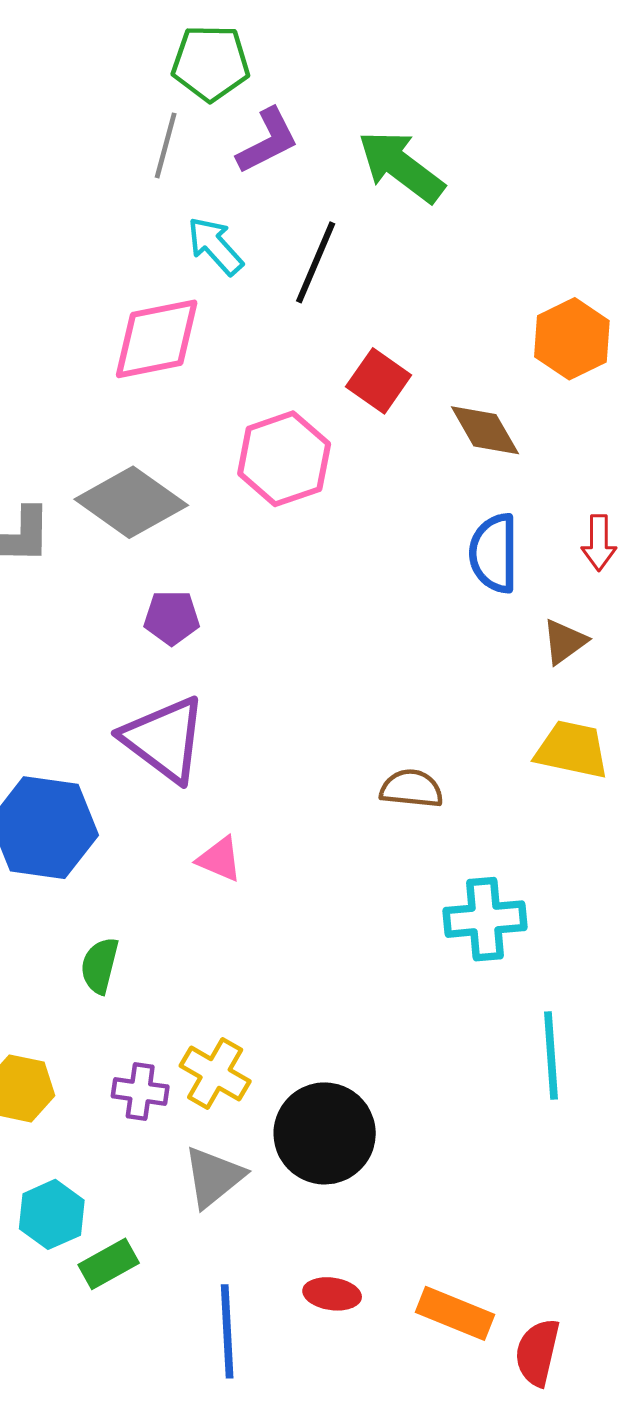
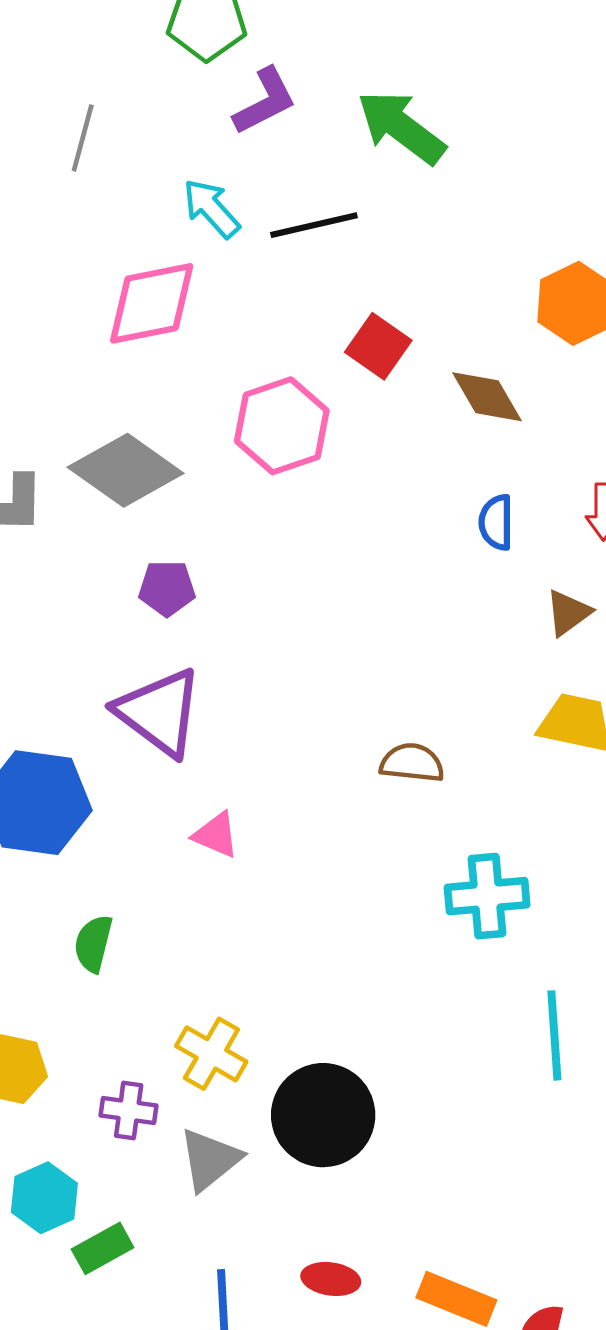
gray line: (166, 145) -> (83, 138), moved
black line: (316, 262) -> (314, 225), turned 54
blue semicircle: (494, 553) -> (496, 522), size x0.7
purple cross: (140, 1091) -> (129, 1110), moved

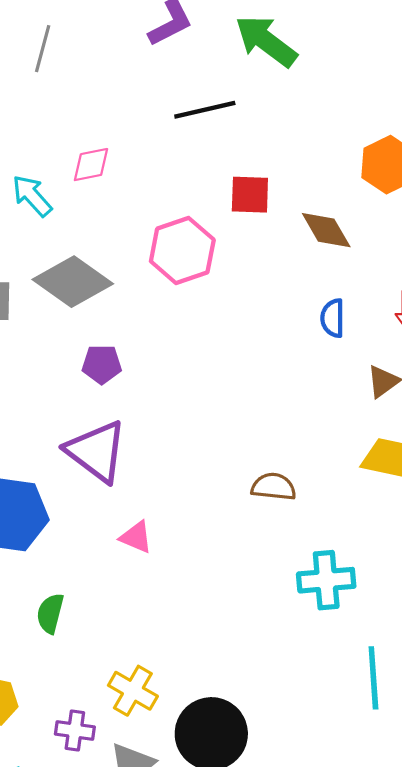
cyan arrow: (211, 208) -> (32, 196), moved
pink diamond: (152, 303) -> (91, 165), size x0.6
red square: (378, 346) -> (250, 195), turned -33

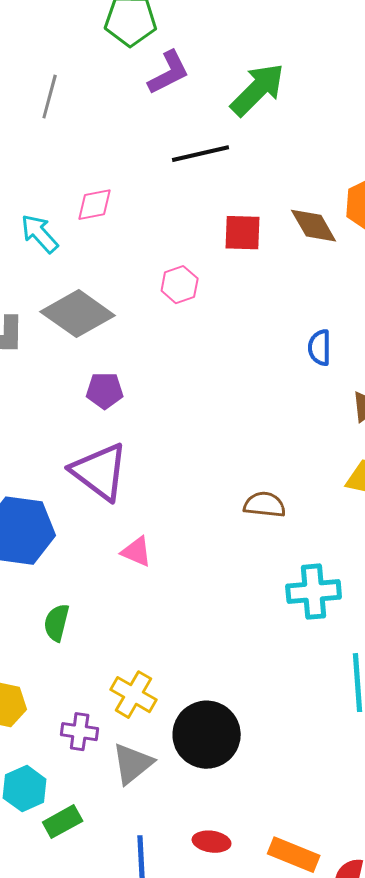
green arrow: (266, 41) -> (258, 90), turned 98
brown diamond: (326, 230) -> (314, 226), moved
pink hexagon: (182, 250) -> (180, 285), size x0.6

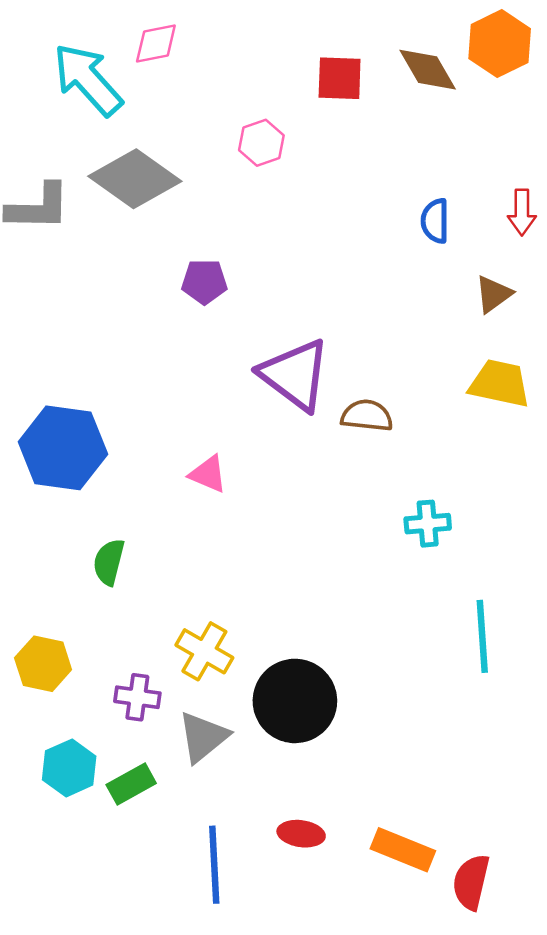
cyan arrow: (40, 234) -> (88, 80), size x1.5
purple pentagon: (105, 391) -> (204, 282), moved
purple triangle: (100, 472) -> (295, 375), moved
cyan cross: (314, 592) -> (428, 524), size x0.7
green rectangle: (63, 822) -> (131, 784), moved

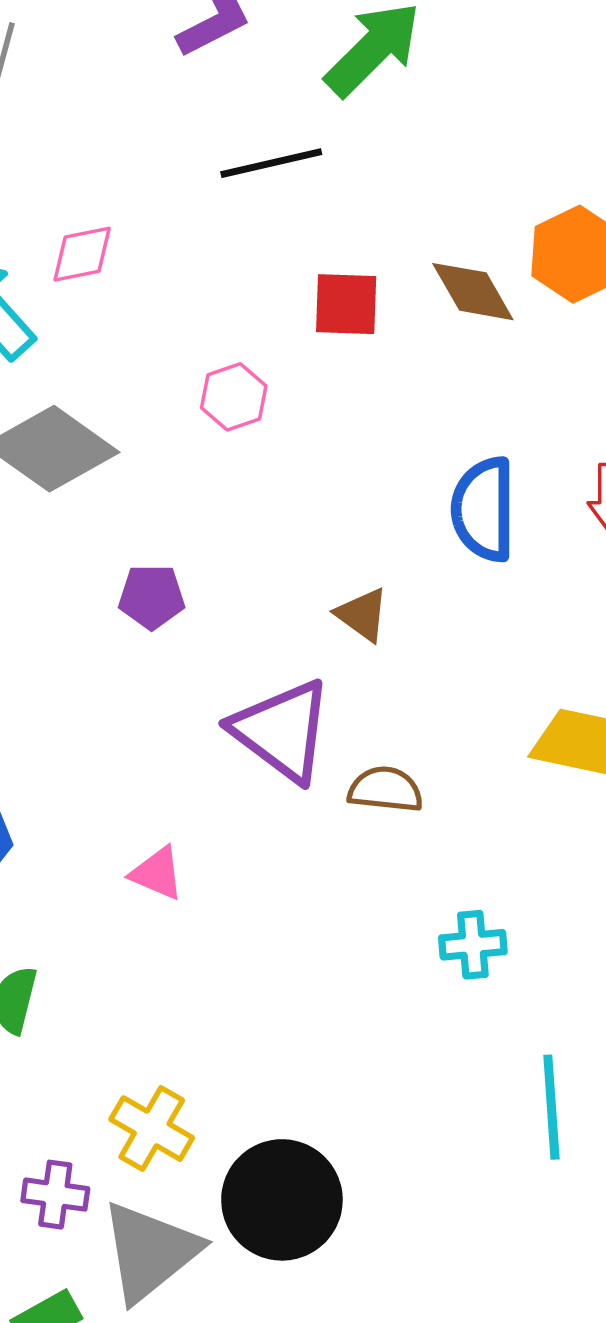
blue semicircle: (435, 221) -> (484, 509), size x1.6
brown triangle: (493, 294) -> (362, 615), moved, turned -48
gray triangle: (203, 737) -> (150, 1252), size x1.4

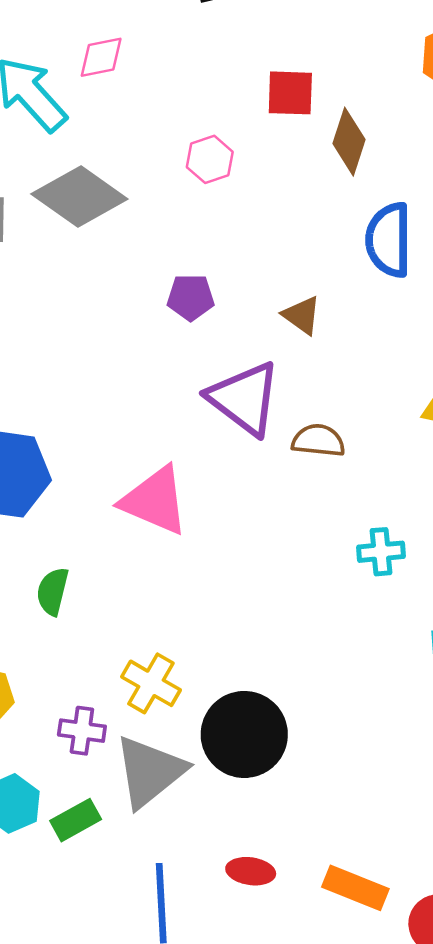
brown diamond: (473, 292) -> (349, 142), moved, turned 48
purple pentagon: (152, 597) -> (191, 297), moved
pink triangle: (157, 873) -> (155, 501), size x1.8

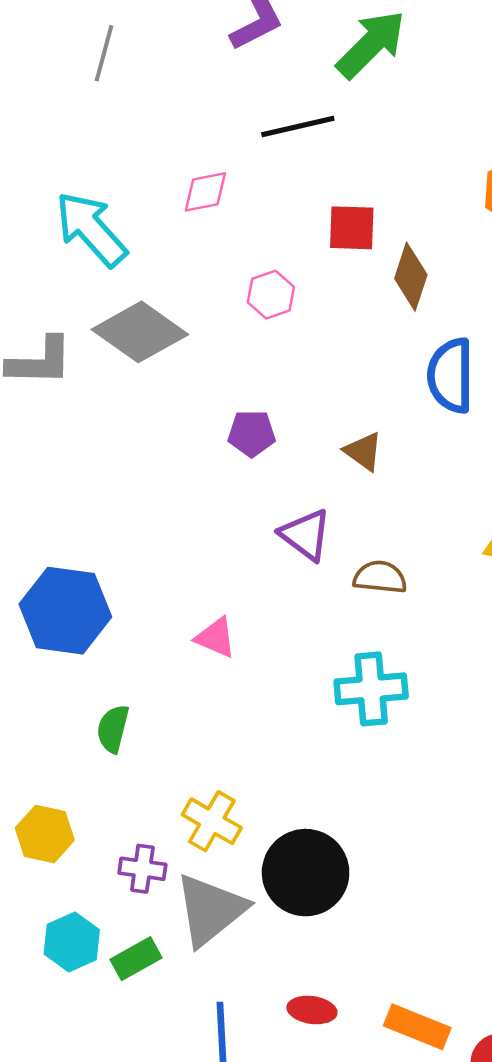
pink diamond: (101, 57) -> (205, 192), moved
purple triangle: (244, 398) -> (306, 535), size x0.7
pink triangle: (155, 501) -> (216, 638), size x0.6
cyan cross: (381, 552) -> (371, 689), moved, size x1.5

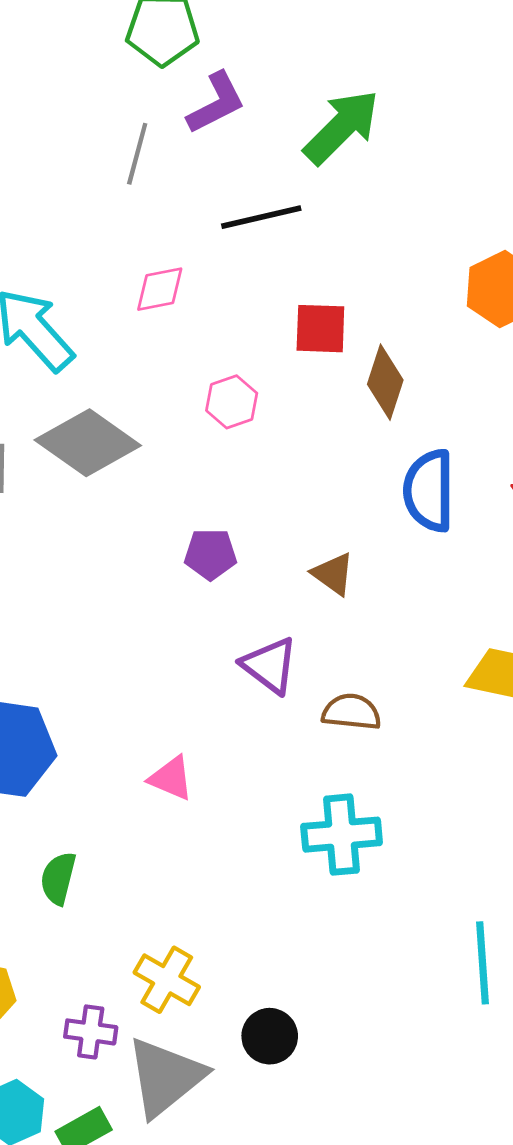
gray line: (104, 53) -> (137, 154), moved
black circle: (306, 873) -> (270, 1036), size x0.6

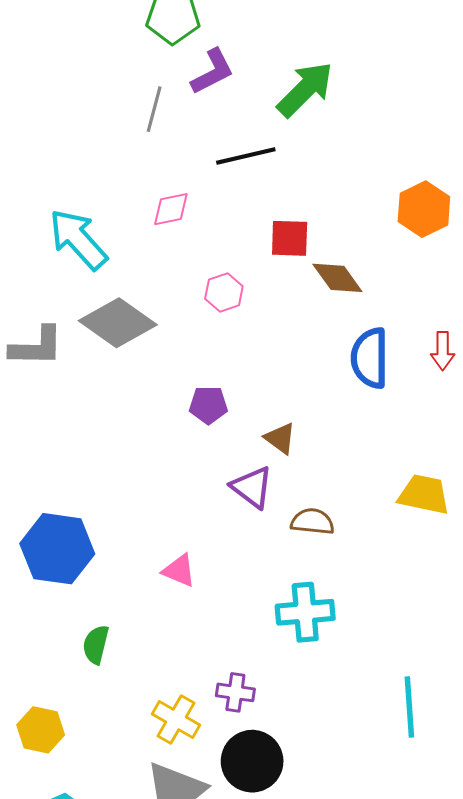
brown diamond: (385, 382) -> (337, 278), turned -54
brown triangle: (333, 574) -> (280, 438), moved
purple cross: (91, 1032) -> (235, 692), moved
black circle: (270, 1036) -> (252, 761), size x1.5

